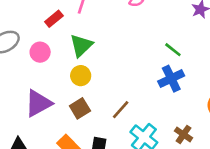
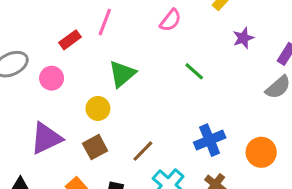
green triangle: (81, 45) -> (122, 74), moved
green line: (173, 50) -> (194, 71), moved
blue cross: (171, 79) -> (210, 140), moved

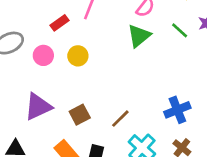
green line: (194, 71) -> (180, 30), moved
green triangle: (122, 74) -> (139, 36), moved
yellow circle: (98, 108) -> (78, 56), moved

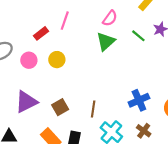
brown line: (120, 119) -> (93, 109), turned -35

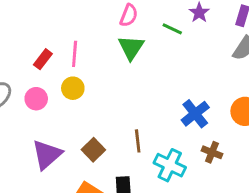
pink line: (65, 21) -> (75, 54), moved

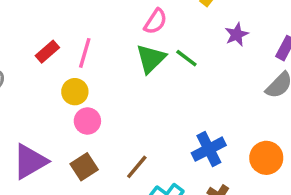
green line: (172, 29) -> (186, 58), moved
pink circle: (36, 99) -> (87, 121), moved
brown line: (138, 141) -> (137, 167), turned 35

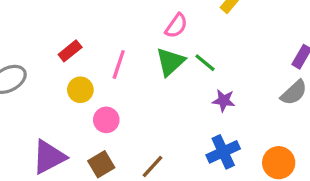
purple star: (237, 34) -> (224, 101), moved, turned 30
pink line: (85, 53) -> (119, 64), moved
yellow circle: (75, 92) -> (80, 90), moved

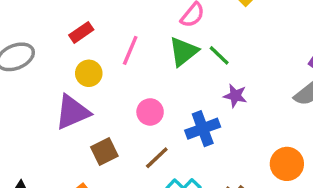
pink circle: (106, 120) -> (150, 112), moved
blue cross: (223, 152) -> (203, 129), moved
purple triangle: (49, 157) -> (72, 112), moved

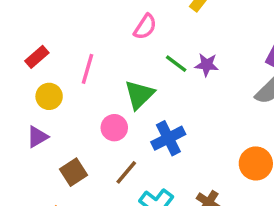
green triangle: (183, 52) -> (139, 95), moved
purple star: (235, 96) -> (207, 65), moved
purple triangle: (72, 112) -> (37, 137), size x0.6

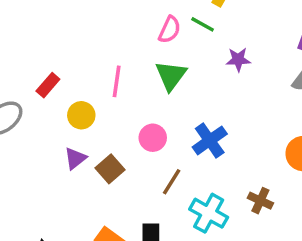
red rectangle: (37, 57) -> (48, 85), moved
green line: (176, 64) -> (203, 24), moved
green triangle: (139, 95) -> (171, 76), moved
brown square: (74, 172) -> (110, 169), moved

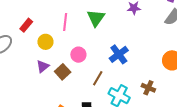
pink circle: (153, 138) -> (78, 55), moved

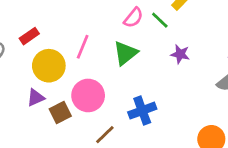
yellow circle: (45, 42) -> (49, 66), size x1.5
pink circle: (78, 55) -> (88, 95), size x1.5

